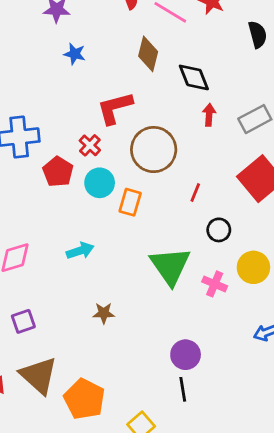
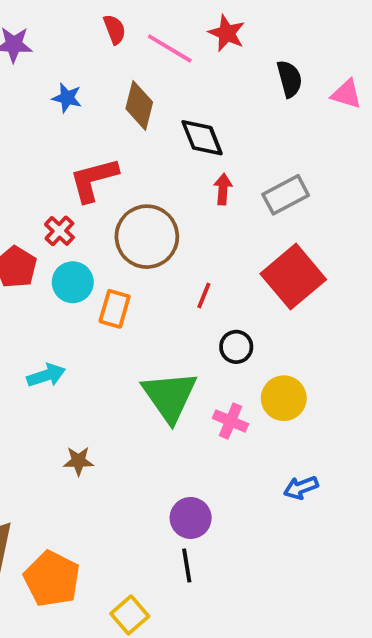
blue star: (75, 54) -> (67, 98), moved

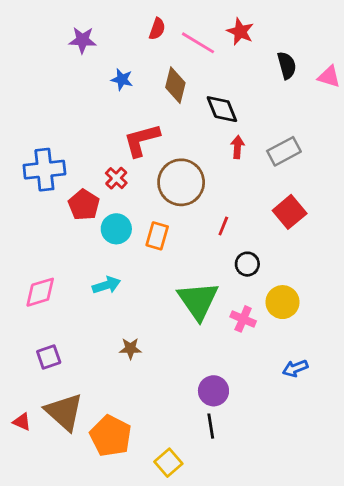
red semicircle: (115, 29) -> (157, 29), turned 40
red square: (293, 277) -> (290, 212), size x0.7
cyan circle: (73, 282) -> (116, 229), moved

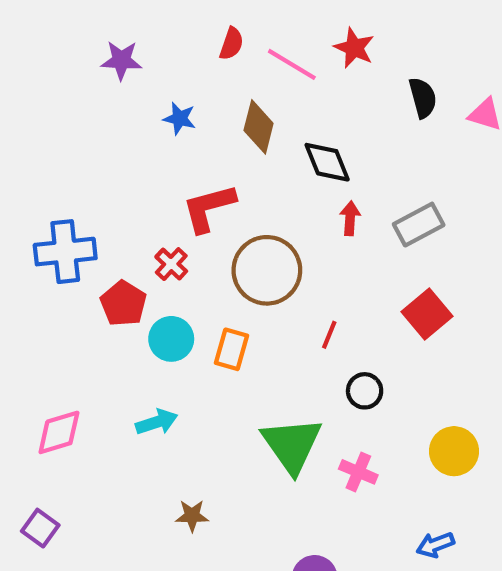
yellow circle: (283, 302) -> (454, 451), moved
purple square: (49, 357) -> (40, 528), moved, turned -35

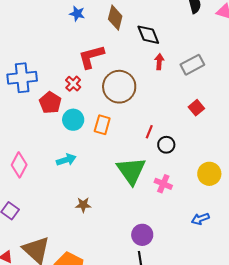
red square: (427, 314) -> (196, 108), size x0.7
red line: (329, 335) -> (149, 132), moved
pink diamond: (59, 432) -> (19, 165), turned -45

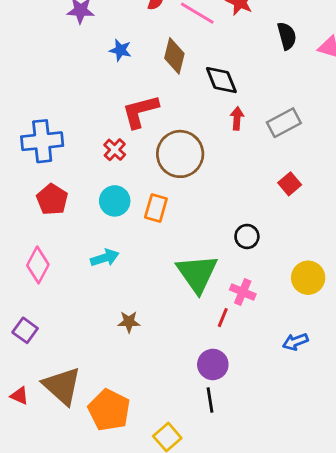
red pentagon: (50, 103) -> (52, 199), moved
red line: (149, 132) -> (223, 318), moved

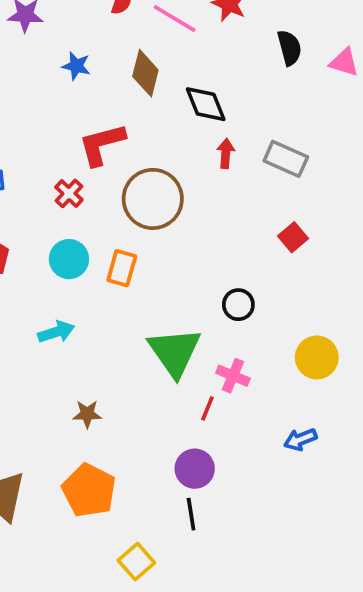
gray rectangle: (284, 123) -> (286, 159), turned 52
orange pentagon: (109, 410) -> (89, 490), moved

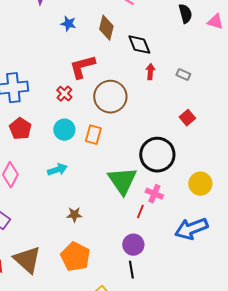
gray rectangle: (286, 159) -> (183, 75), size x0.6
black circle: (238, 305) -> (157, 155), size x2.0
blue arrow: (300, 439) -> (191, 229), size x1.8

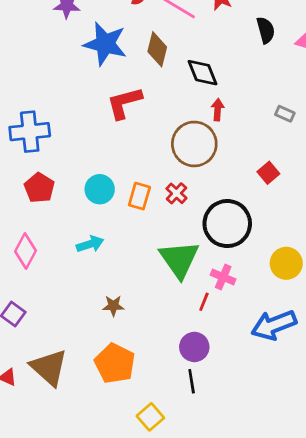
blue star: (68, 24) -> (105, 44), size x2.0
gray rectangle: (183, 75) -> (285, 114), moved
red cross: (64, 94) -> (176, 193), moved
brown circle: (110, 97) -> (194, 144), moved

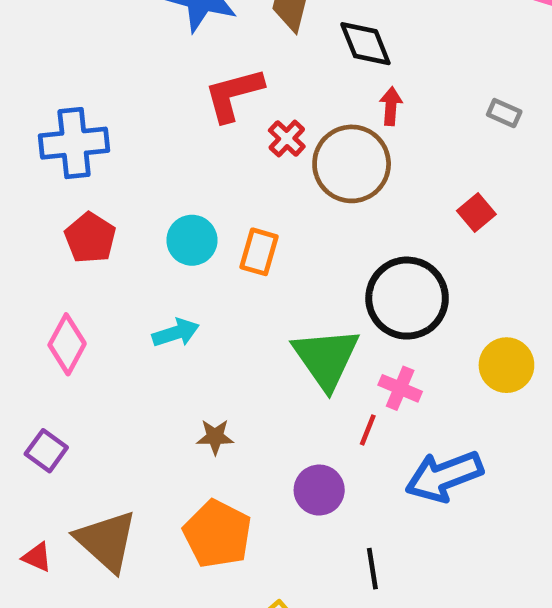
red cross: (176, 193) -> (287, 138), moved
blue arrow: (274, 325) -> (444, 476), moved
purple circle: (194, 347) -> (319, 490), moved
black line: (192, 381) -> (372, 569), moved

